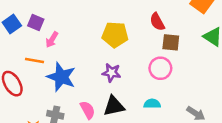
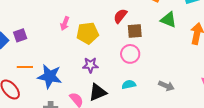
purple square: (36, 22) -> (20, 35), turned -32
red semicircle: (157, 22) -> (120, 16), turned 77
pink arrow: (52, 40) -> (65, 23), moved

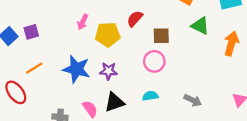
red semicircle: (120, 16) -> (135, 19), moved
orange line: (25, 67) -> (34, 68), turned -35
blue star: (50, 76) -> (76, 69), moved

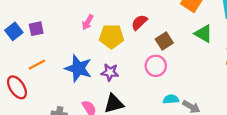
brown square: (161, 36) -> (164, 41), turned -36
cyan semicircle: (150, 96) -> (171, 99), moved

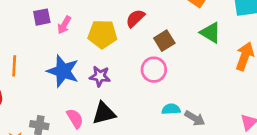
pink arrow: (88, 22) -> (64, 25), moved
purple square: (36, 29) -> (42, 17), moved
orange line: (37, 65) -> (14, 66), turned -60

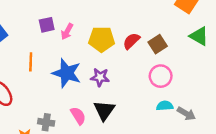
red semicircle: (135, 18) -> (131, 41), moved
orange line: (14, 66) -> (31, 62), moved
pink circle: (154, 70) -> (161, 76), moved
black triangle: (104, 113) -> (104, 110), turned -40

